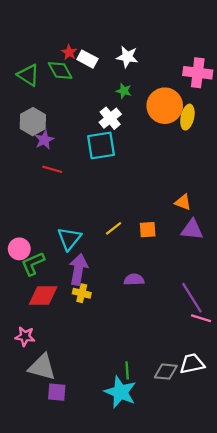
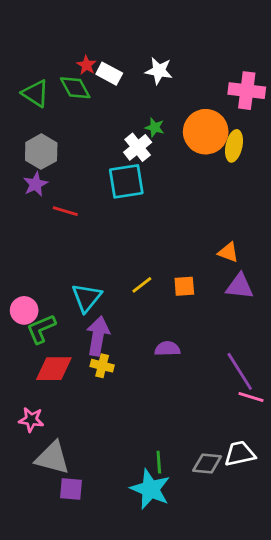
green star: (124, 91) -> (155, 127), moved
purple star: (44, 140) -> (35, 184), moved

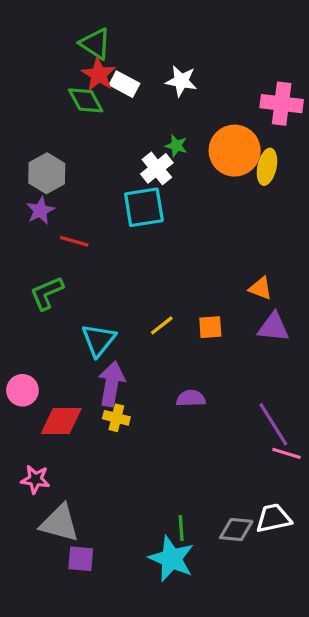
red star: (87, 65) -> (99, 74), size x1.5
green triangle: (35, 93) -> (95, 44), moved
pink circle: (24, 310) -> (22, 390), moved
green L-shape: (41, 329) -> (47, 293), moved

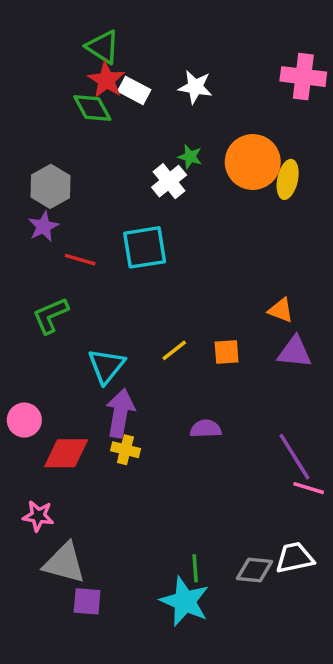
pink cross: (282, 104) -> (303, 77), moved
cyan square: (144, 207) -> (145, 247), moved

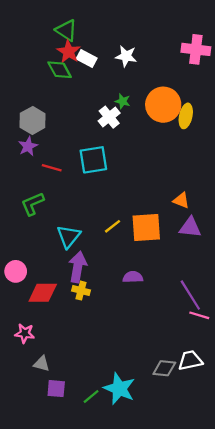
orange square: (227, 352) -> (146, 227), size x1.8
gray triangle: (64, 563) -> (42, 364), size x0.6
green line: (195, 568) -> (91, 396), moved, turned 54

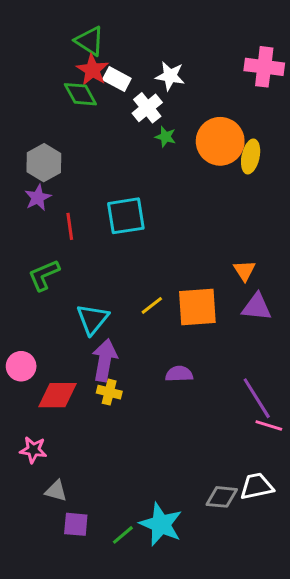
white cross: (109, 117) -> (147, 108), moved
red line: (52, 168) -> (70, 226), turned 66
orange triangle: (181, 200) -> (244, 270), turned 36

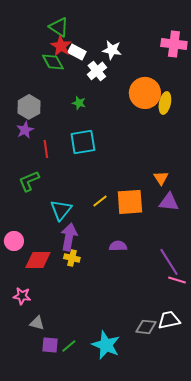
green star: (165, 137) -> (79, 103), moved
green line: (123, 535) -> (69, 346), moved

